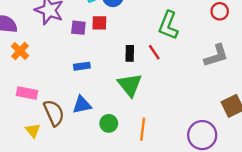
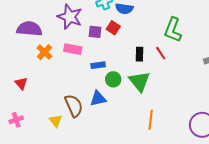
red square: (99, 23) -> (113, 28), turned 32
pink rectangle: (27, 93) -> (73, 49), moved
green circle: (109, 123) -> (113, 79), moved

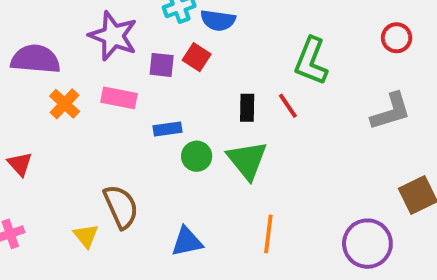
blue triangle: (98, 99) -> (187, 242), moved

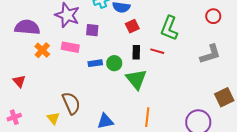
red square: (197, 57) -> (132, 26), moved, turned 32
red line: (288, 106) -> (157, 51), turned -40
green circle: (197, 156) -> (114, 63), moved

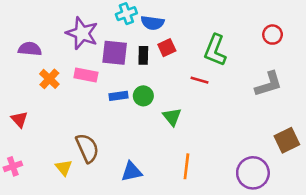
purple semicircle: (27, 27) -> (30, 49), size x0.7
purple square: (92, 30) -> (115, 53), size x1.5
black rectangle: (136, 52) -> (143, 55), moved
green triangle: (136, 79) -> (172, 117), size x0.7

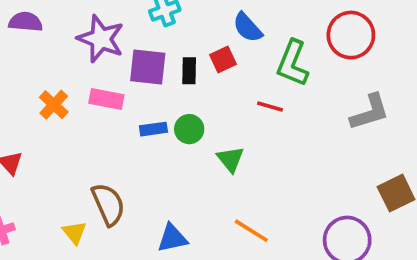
blue semicircle: (152, 23) -> (247, 28), moved, turned 40
red circle: (273, 35) -> (351, 35), moved, size x1.6
purple semicircle: (30, 49) -> (26, 22), moved
orange line: (186, 166) -> (251, 231), turned -65

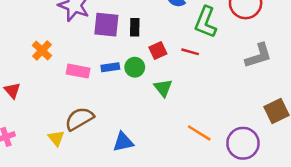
red square: (223, 59) -> (158, 50), moved
pink rectangle: (106, 99) -> (78, 71), moved
brown semicircle: (108, 204) -> (79, 119), turned -96
orange line: (251, 231) -> (199, 133), moved

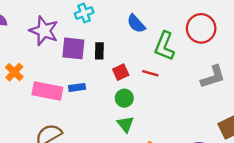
green circle: (135, 67) -> (124, 98), moved
pink rectangle: (78, 71) -> (47, 91), size x1.4
green triangle: (163, 88) -> (125, 124), moved

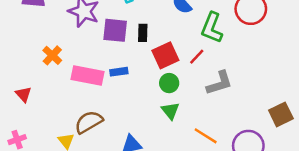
red square: (121, 72) -> (165, 55), size x1.5
red line: (150, 73) -> (197, 57), turned -63
gray L-shape: (213, 77) -> (219, 83), moved

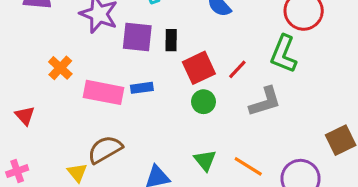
green L-shape: (212, 28) -> (284, 54), moved
green triangle: (170, 111) -> (205, 160), moved

